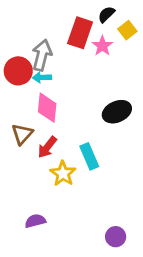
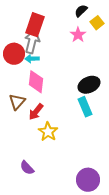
red rectangle: (80, 33) -> (35, 25), moved
cyan rectangle: (89, 156) -> (85, 107), moved
purple semicircle: (35, 221) -> (27, 168), turned -119
purple circle: (116, 237) -> (88, 180), size x1.5

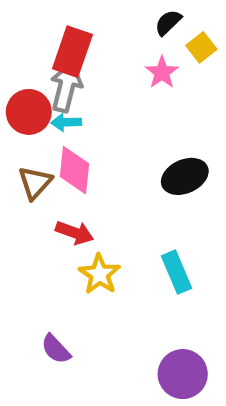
brown triangle: (17, 102) -> (35, 183), moved
cyan rectangle: (85, 107) -> (176, 272), moved
red arrow: (36, 112) -> (75, 233), turned -108

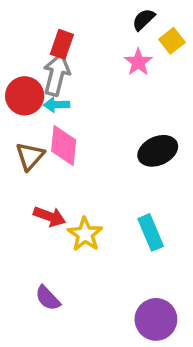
red rectangle: (72, 52) -> (62, 44), size x0.7
red arrow: (75, 233) -> (49, 216), moved

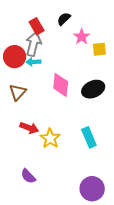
black semicircle: (144, 20) -> (64, 19), moved
yellow square: (172, 41) -> (99, 49), moved, turned 32
red rectangle: (62, 44) -> (37, 26), turned -49
pink diamond: (64, 145) -> (61, 85), moved

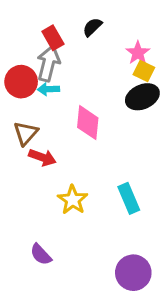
pink star: (82, 37) -> (138, 53), moved
yellow square: (99, 49) -> (144, 71), turned 32
black ellipse: (93, 89) -> (142, 97), moved
red arrow: (29, 128) -> (42, 157), moved

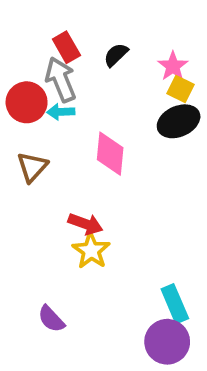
black semicircle: (92, 27) -> (116, 55), moved
gray arrow: (48, 63) -> (61, 80), turned -36
red arrow: (42, 157) -> (85, 224), moved
cyan rectangle: (129, 198) -> (175, 304), moved

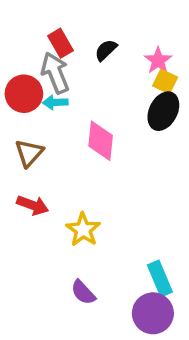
black ellipse: (179, 121) -> (163, 111), turned -39
red arrow: (85, 224) -> (33, 205), moved
purple semicircle: (51, 319) -> (83, 292), moved

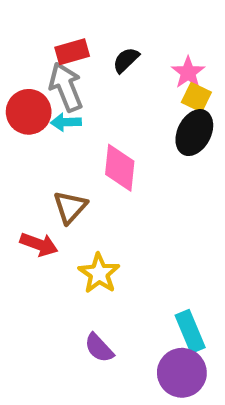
red rectangle: (61, 43) -> (72, 52), turned -76
brown triangle: (29, 153) -> (70, 207), moved

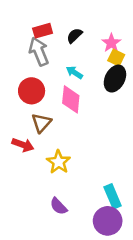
red circle: (29, 112) -> (32, 91), moved
cyan arrow: (66, 122) -> (74, 72), moved, turned 35

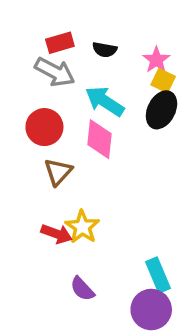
black semicircle: (74, 36) -> (105, 50), turned -126
gray arrow: (39, 52) -> (55, 72), turned 140
cyan arrow: (74, 72) -> (105, 101), size x1.6
red arrow: (23, 145) -> (56, 234), moved

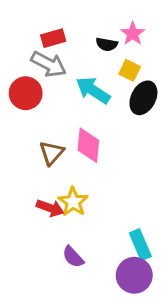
black semicircle: (105, 50) -> (107, 44), moved
pink star: (156, 60) -> (133, 34), moved
yellow square: (163, 81) -> (130, 70), moved
red circle: (44, 127) -> (26, 93), moved
pink diamond: (100, 139) -> (88, 145), moved

